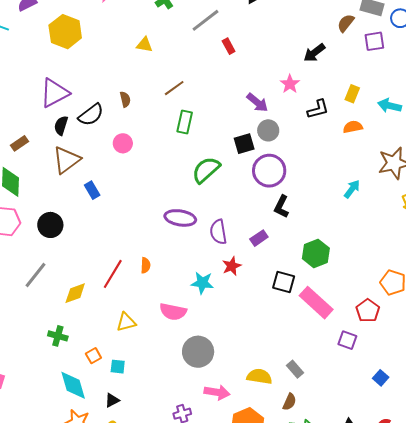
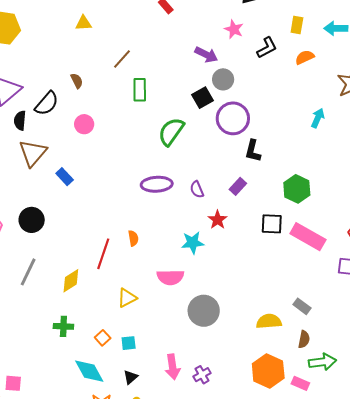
purple semicircle: (218, 232) -> (197, 189), size x0.7
pink arrow: (217, 392) -> (173, 367), moved, turned 85

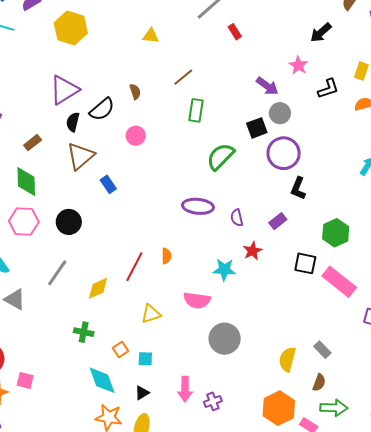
yellow semicircle: (269, 321) -> (287, 359), turned -80

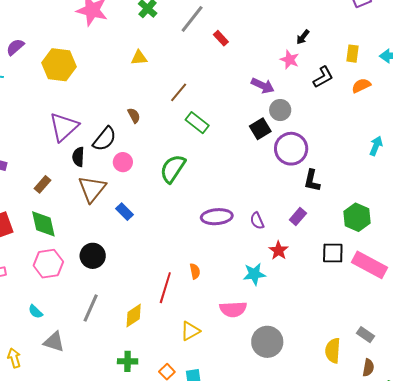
black arrow: (321, 33) -> (303, 37), moved, size x0.7
green rectangle: (196, 110) -> (197, 123), turned -50
pink circle: (136, 136) -> (123, 162), moved
green semicircle: (220, 157) -> (173, 169), moved

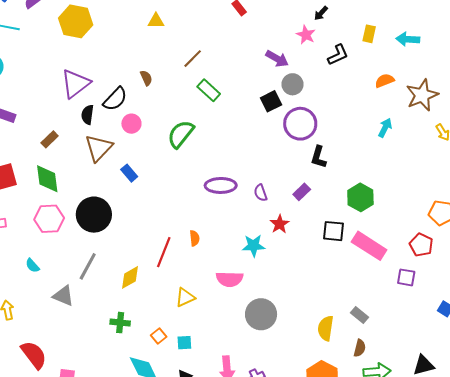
orange semicircle: (361, 86) -> (385, 81), moved
black circle: (93, 256) -> (94, 215), size x1.4
gray triangle: (54, 342) -> (63, 296), moved

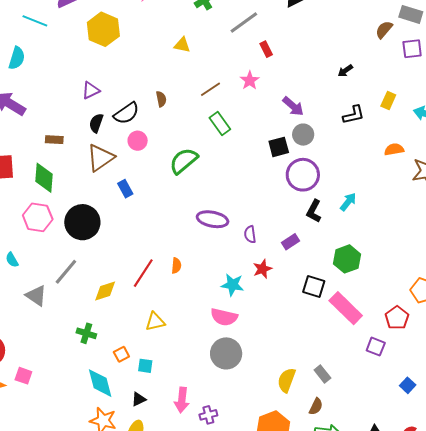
pink star: (306, 35) -> (250, 80), moved
purple triangle: (75, 84) -> (91, 90), size x0.6
cyan arrow: (385, 128) -> (348, 202), moved
brown rectangle: (50, 139) -> (54, 140), turned 36
pink semicircle: (230, 279) -> (224, 317), moved

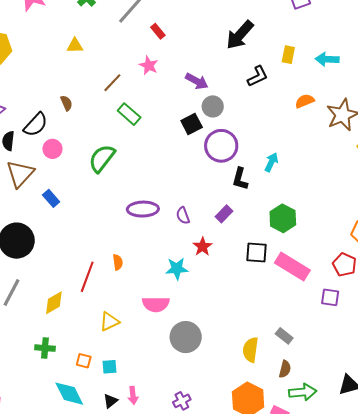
black arrow: (345, 71) -> (240, 35), size x2.0
pink semicircle: (224, 317) -> (156, 304), moved
orange square: (121, 354) -> (84, 361), turned -35
pink arrow: (182, 400) -> (133, 395), moved, size x0.7

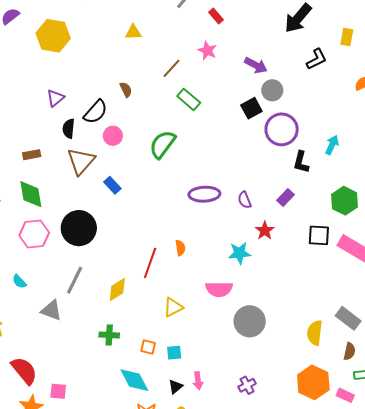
gray rectangle: (284, 336) -> (348, 318), size x1.4

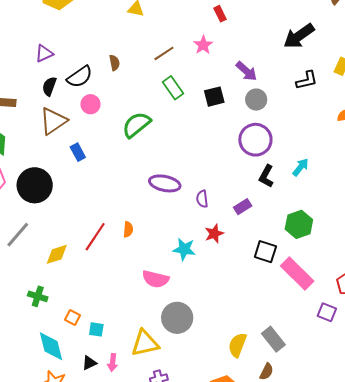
black square: (251, 108) -> (214, 97), moved
yellow triangle: (173, 307) -> (145, 343), moved, size x1.4

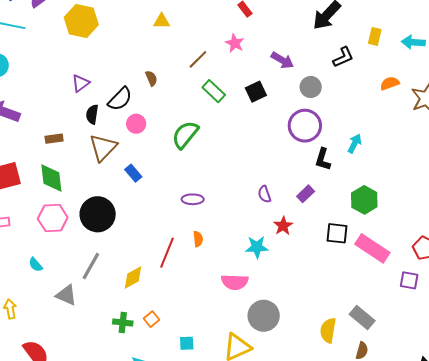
gray circle: (256, 100) -> (311, 87), moved
purple ellipse: (165, 183) -> (193, 199), moved, size x0.7
orange square: (72, 318) -> (152, 319), moved, turned 35

